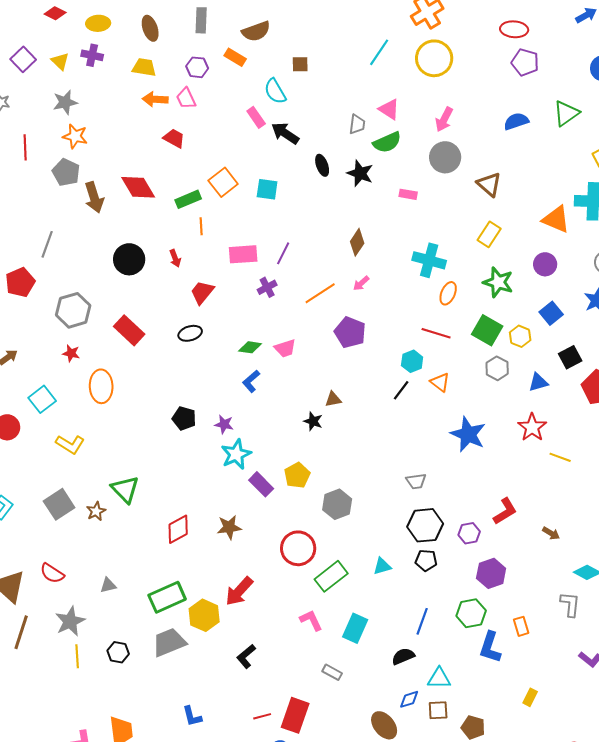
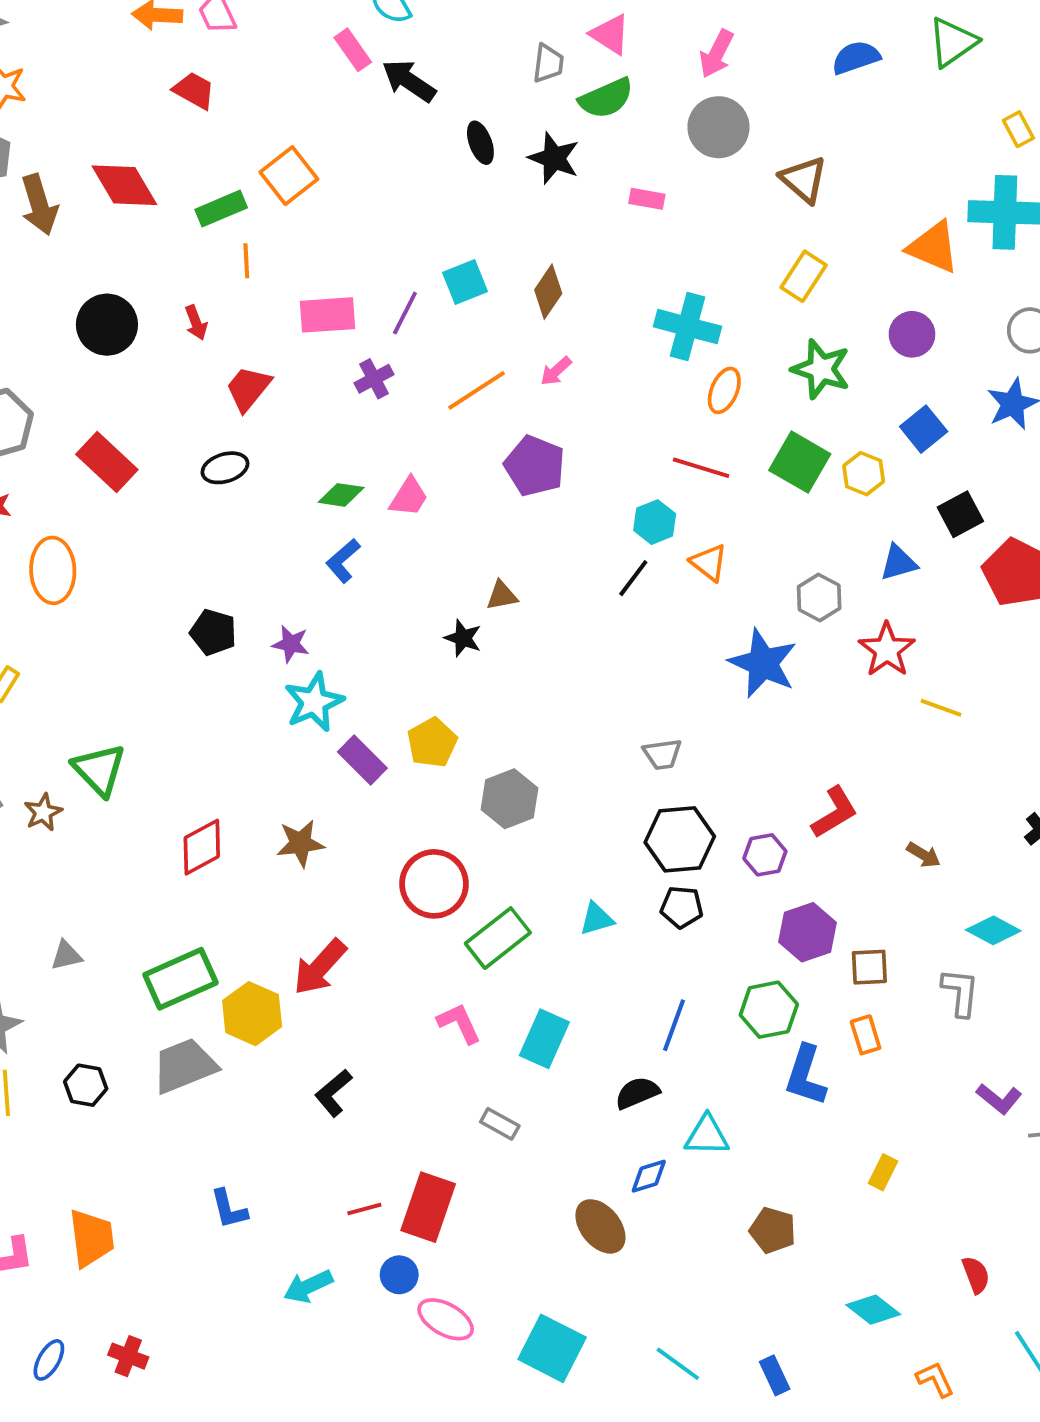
cyan square: (267, 189) -> (465, 282), moved, turned -30
pink trapezoid: (285, 348) -> (409, 497), turned -40
gray hexagon: (497, 368) -> (819, 597), moved
brown square: (438, 710) -> (869, 967), moved

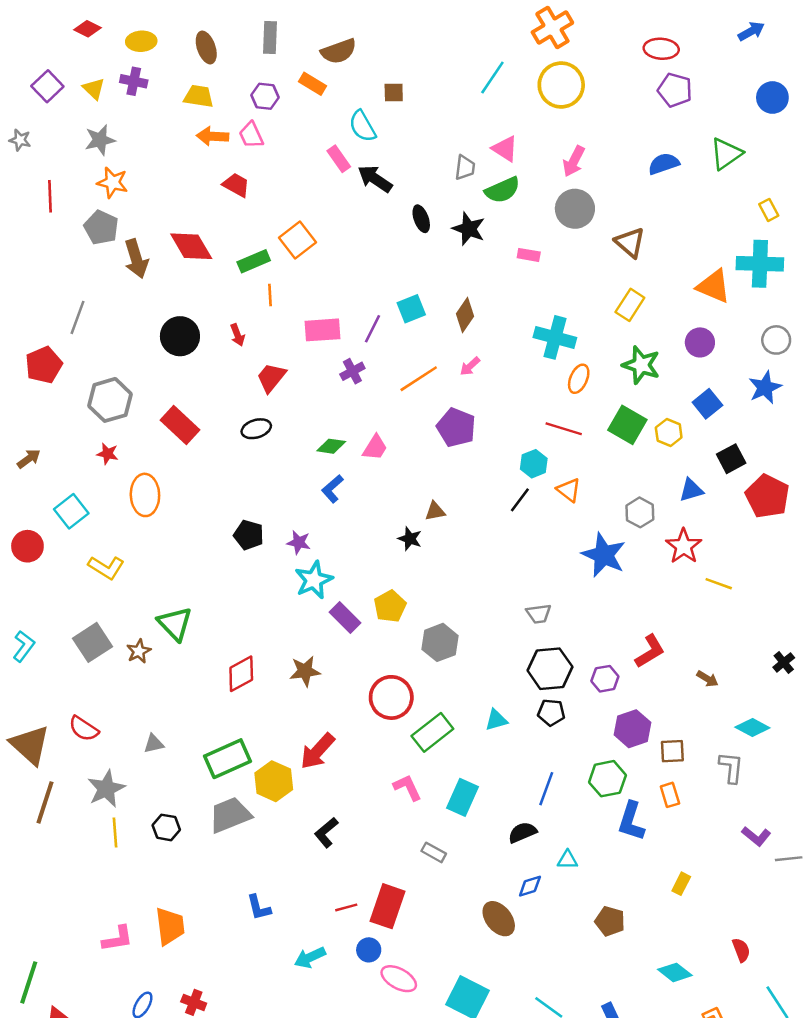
cyan triangle: (707, 1135) -> (567, 860), size x0.7

